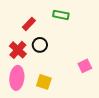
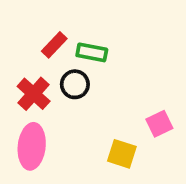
green rectangle: (61, 15) -> (92, 52), moved
yellow square: (44, 82) -> (122, 154), moved

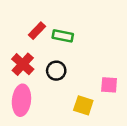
black circle: (75, 84) -> (56, 71), moved
pink square: (159, 124) -> (109, 85), turned 30

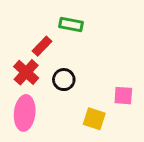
red rectangle: (37, 31) -> (42, 46), moved
green rectangle: (63, 36) -> (71, 24), moved

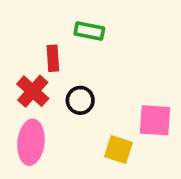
red rectangle: (42, 46) -> (53, 58), turned -48
pink square: (123, 96) -> (155, 120), size x1.4

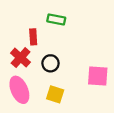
pink ellipse: (31, 142) -> (19, 90), turned -30
yellow square: (118, 150) -> (55, 94), moved

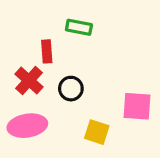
pink ellipse: (19, 90) -> (27, 126), turned -75
yellow square: (55, 94) -> (97, 132), moved

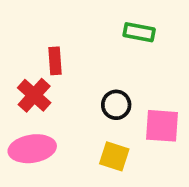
green rectangle: (79, 27) -> (139, 32), moved
black circle: (71, 89) -> (116, 105), moved

